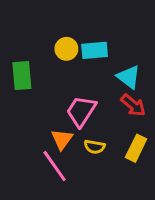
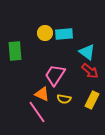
orange triangle: (62, 139) -> (42, 94), turned -42

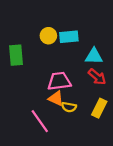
cyan triangle: (87, 52) -> (94, 56), turned -36
pink trapezoid: (55, 75) -> (59, 81), turned 50
orange triangle: (42, 94) -> (56, 98), moved

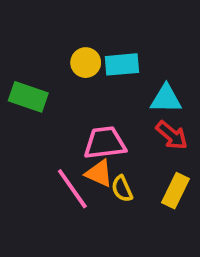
green rectangle: (16, 55) -> (28, 97), turned -66
yellow semicircle: (69, 107) -> (122, 189), turned 56
pink line: (40, 121) -> (72, 189), moved

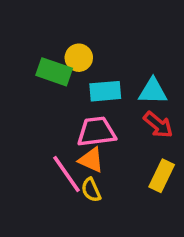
cyan rectangle: (122, 64) -> (105, 91), moved
green rectangle: (28, 97) -> (54, 72), moved
yellow semicircle: (122, 189) -> (91, 190), moved

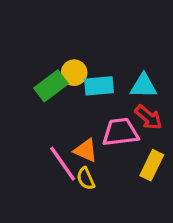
yellow circle: (79, 58) -> (74, 73), moved
green rectangle: (54, 72) -> (51, 86), moved, turned -56
pink trapezoid: (96, 132) -> (120, 132), moved

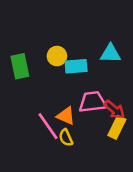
green rectangle: (51, 86) -> (20, 66), moved, turned -65
cyan triangle: (144, 86) -> (110, 53), moved
red arrow: (148, 117) -> (114, 110), moved

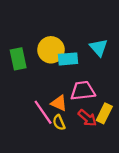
cyan triangle: (110, 53) -> (99, 48), turned 48
yellow circle: (57, 56) -> (51, 50), size x1.5
red arrow: (114, 110) -> (87, 118), moved

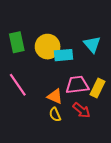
green rectangle: (18, 59) -> (17, 42), moved
pink line: (43, 112) -> (18, 85), moved
yellow rectangle: (104, 113) -> (97, 88), moved

